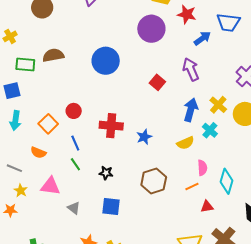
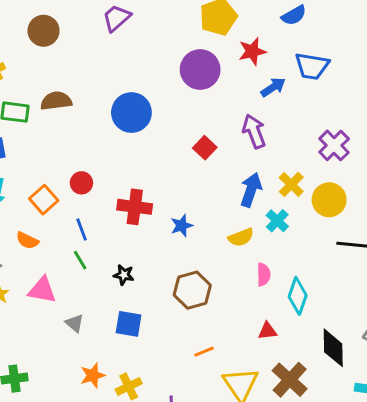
red star: (187, 14) -> (252, 51), turned -30
orange line: (192, 186) -> (204, 352), moved

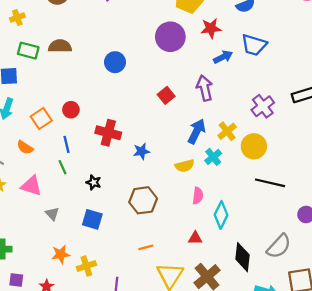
blue circle: (131, 113) -> (115, 62), size x0.7

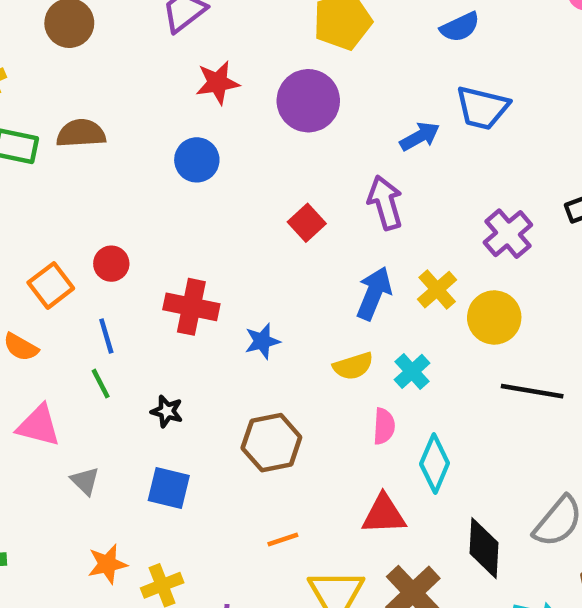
red star: (211, 28) -> (218, 83), moved
cyan cross: (213, 157) -> (412, 371), moved
red triangle: (195, 238) -> (384, 514), size x1.5

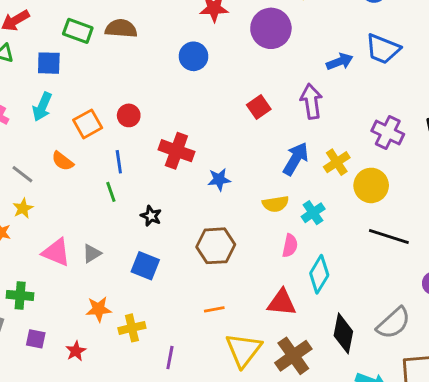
purple cross: (508, 234) -> (388, 133), turned -32
pink triangle: (38, 426) -> (56, 252), moved
gray triangle: (85, 481) -> (92, 253), turned 36

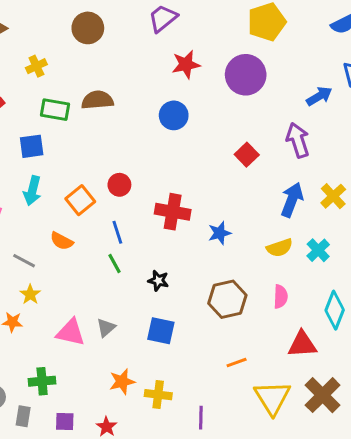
pink semicircle: (290, 246) -> (281, 297), moved
yellow cross: (132, 328) -> (158, 395), turned 30

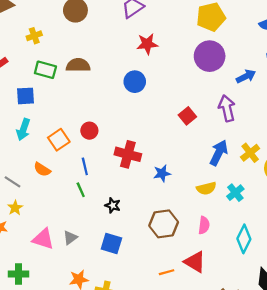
purple circle: (246, 75) -> (210, 56), moved
red triangle: (302, 344) -> (195, 262), moved, turned 30

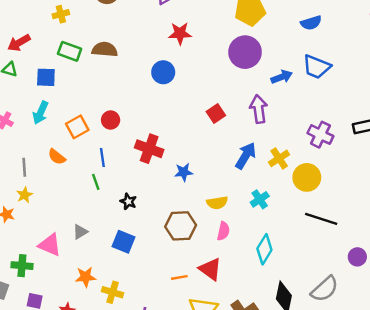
gray line: (13, 182) -> (24, 167), turned 48
yellow semicircle: (206, 188) -> (217, 203), moved
pink triangle: (43, 239) -> (50, 245), moved

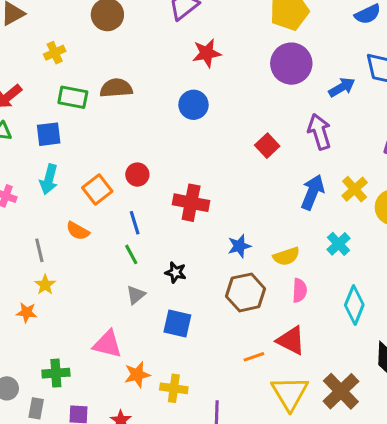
blue star: (184, 172) -> (239, 246), moved
gray triangle: (80, 232) -> (136, 295), moved
pink triangle: (50, 245) -> (107, 344), moved

